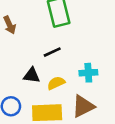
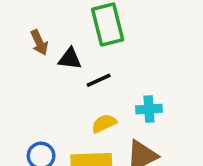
black triangle: (32, 75) -> (70, 59), moved

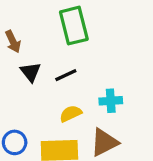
black triangle: (70, 59) -> (31, 72), moved, turned 45

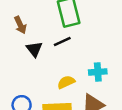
black line: (66, 75) -> (62, 41), moved

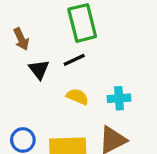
yellow semicircle: (66, 82) -> (77, 97), moved, turned 48

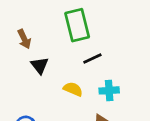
black line: (74, 60) -> (92, 58), moved

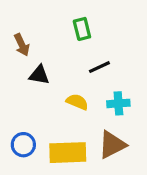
green rectangle: (77, 25) -> (82, 29), size x0.6
black triangle: (40, 65) -> (39, 75), turned -42

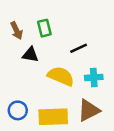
green rectangle: (82, 29) -> (44, 28), moved
yellow semicircle: (77, 102) -> (61, 76), size x1.5

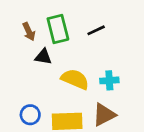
green rectangle: (44, 28) -> (58, 29), size x1.5
black line: (79, 48) -> (96, 30), moved

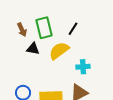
black line: (96, 30) -> (73, 29), turned -32
yellow semicircle: (75, 79) -> (59, 51), moved, turned -60

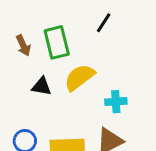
black line: (73, 29) -> (104, 23), moved
black triangle: (33, 49) -> (42, 86), moved

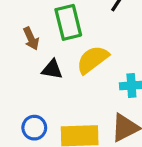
brown arrow: (23, 45) -> (31, 39), moved

